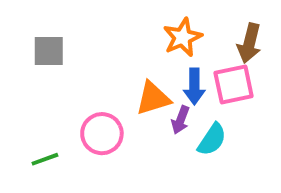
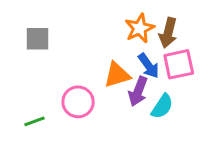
brown arrow: (249, 43) -> (168, 33), moved
blue arrow: (194, 86) -> (149, 66), turned -36
purple arrow: (181, 120) -> (138, 91), size x1.4

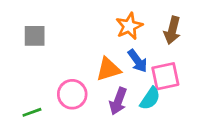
brown arrow: (168, 33) -> (172, 30), moved
pink square: (179, 64) -> (165, 76), moved
purple arrow: (138, 91) -> (118, 101), moved

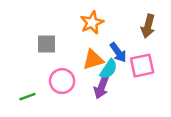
orange star: (129, 26) -> (92, 23), moved
gray square: (35, 36) -> (47, 44), moved
cyan semicircle: (150, 98) -> (109, 69), moved

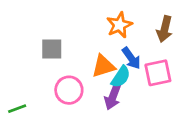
orange star: (92, 23) -> (119, 25), moved
green line: (27, 97) -> (17, 109), moved

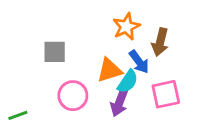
brown arrow: (165, 29) -> (160, 42), moved
pink square: (158, 73) -> (166, 94), moved

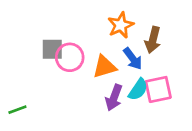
cyan semicircle: (128, 82) -> (138, 89), moved
pink circle: (73, 96) -> (70, 57), moved

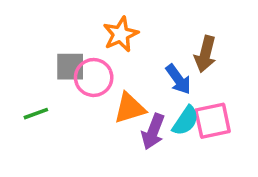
orange star: (121, 25) -> (121, 34), moved
orange triangle: (105, 67) -> (130, 108), moved
green line: (17, 110) -> (36, 114), moved

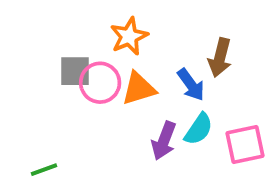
orange triangle: (130, 108) -> (139, 88), moved
green line: (36, 114) -> (44, 170), moved
pink square: (213, 121) -> (245, 145), moved

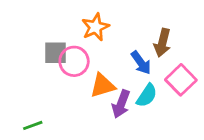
orange triangle: (139, 88) -> (103, 86), moved
pink square: (245, 145) -> (181, 80), moved, turned -32

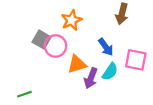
brown arrow: (162, 43) -> (122, 14), moved
gray square: (55, 53) -> (42, 40), turned 30
pink square: (181, 80) -> (136, 60), turned -35

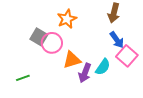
blue arrow: (106, 47) -> (117, 40), moved
pink square: (136, 60) -> (127, 56), turned 30
green line: (24, 94) -> (23, 78), moved

